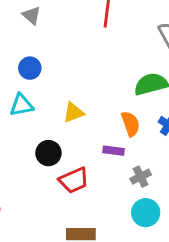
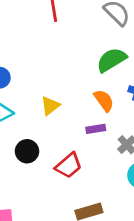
black circle: (48, 153) -> (27, 151), moved

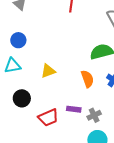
purple rectangle: (96, 129) -> (74, 109), moved

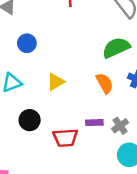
blue circle: (18, 40) -> (27, 43), moved
red trapezoid: (48, 118) -> (65, 138), turned 30

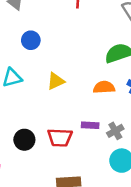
orange semicircle: (105, 83) -> (104, 87), turned -70
black circle: (30, 120) -> (24, 140), moved

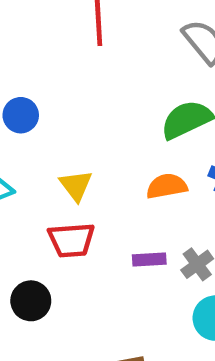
yellow triangle: (56, 81) -> (76, 185), turned -36
red trapezoid: (60, 138) -> (71, 240), moved

